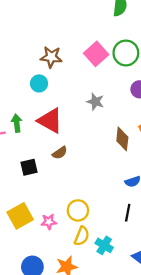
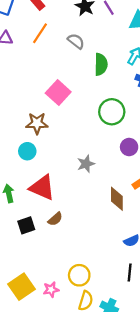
pink square: (96, 54) -> (58, 93), moved
gray star: (95, 102) -> (86, 164), turned -30
black square: (29, 167) -> (26, 225), moved

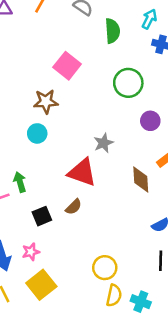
red triangle: (42, 187) -> (82, 172), moved
pink star: (51, 290) -> (31, 252), moved

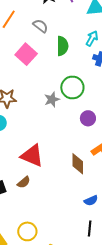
pink square: (67, 66) -> (26, 54), moved
gray star: (103, 143) -> (52, 100), moved
yellow circle: (105, 268) -> (27, 231), moved

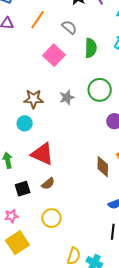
gray star: (52, 100) -> (67, 97), moved
red triangle: (32, 156) -> (42, 154), moved
yellow circle: (27, 231) -> (52, 218), moved

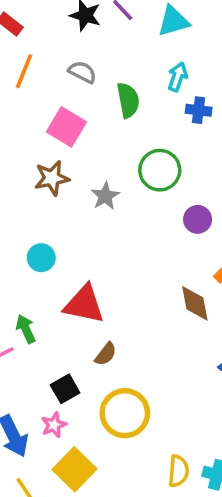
brown star: (34, 99) -> (52, 178), moved
black square: (23, 189) -> (65, 389), moved
yellow circle: (52, 218) -> (125, 413), size x1.4

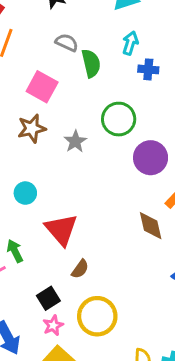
gray semicircle: (82, 72) -> (67, 43), moved
purple circle: (198, 219) -> (151, 158), size x1.5
red triangle: (84, 304) -> (61, 230), turned 39
pink star: (54, 425) -> (53, 325), moved

